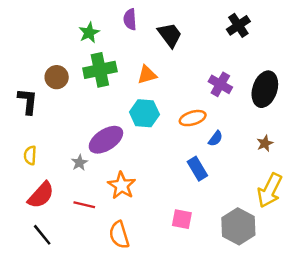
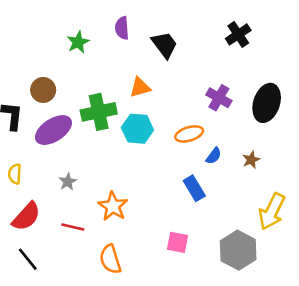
green cross: (100, 70) -> (99, 112), moved
purple ellipse: (106, 140) -> (53, 130), moved
brown star: (265, 143) -> (251, 160), moved

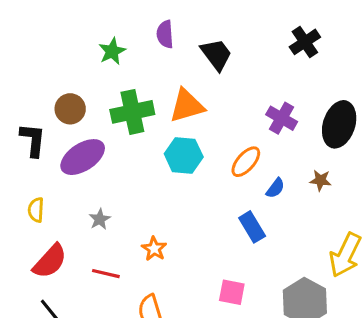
orange triangle: (140, 87) -> (187, 106), size x1.4
green cross: (99, 112) -> (132, 112), moved
orange ellipse: (189, 134) -> (246, 162), turned -32
brown star: (251, 160) -> (320, 180), moved, turned 30
orange star: (113, 206) -> (154, 249), size x0.7

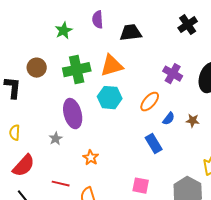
black trapezoid: (216, 54) -> (131, 33), turned -60
purple ellipse: (83, 157) -> (73, 114), moved, turned -72
brown star: (320, 180) -> (193, 121), moved
red line: (106, 274) -> (61, 184), moved

